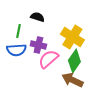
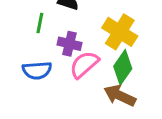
blue semicircle: (16, 50) -> (37, 70), moved

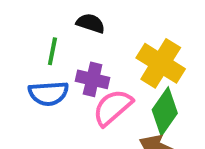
blue semicircle: (37, 70) -> (48, 93), moved

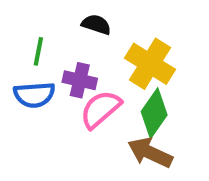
black semicircle: (91, 23) -> (96, 24), moved

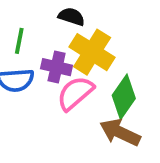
yellow cross: (150, 64) -> (92, 52), moved

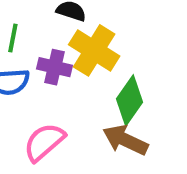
pink semicircle: (75, 93) -> (44, 142), moved

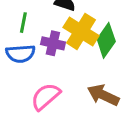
green diamond: (129, 100) -> (106, 40), moved

